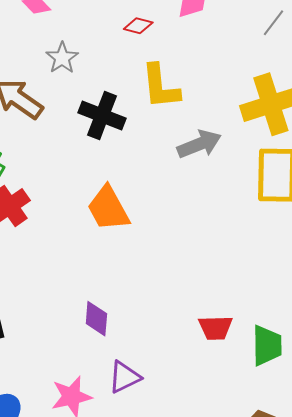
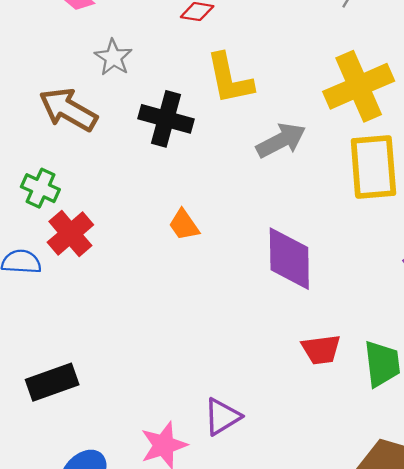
orange trapezoid: (108, 208) -> (184, 225), size x0.6
purple diamond: (96, 319) -> (289, 259), moved, size x1.6

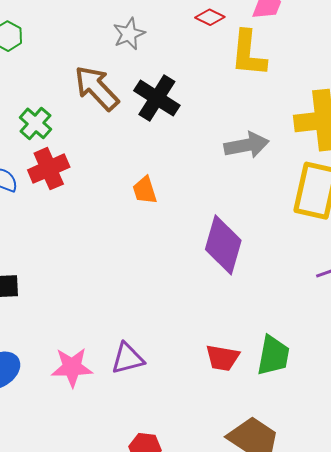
yellow L-shape: (230, 79) -> (248, 54), moved
brown arrow: (68, 110) -> (97, 88), moved
red trapezoid: (321, 349) -> (223, 358), moved

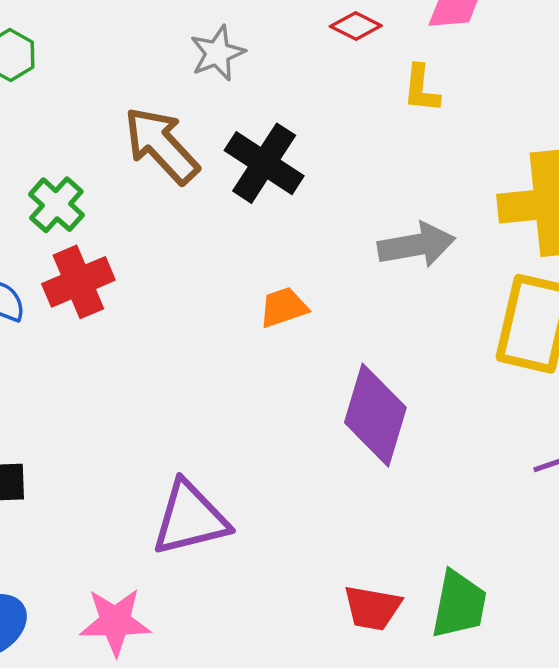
yellow L-shape: (248, 54) -> (421, 89), size x0.6
orange trapezoid: (145, 190) -> (284, 307), moved, turned 88
purple triangle: (128, 358) -> (190, 518), moved, size x1.4

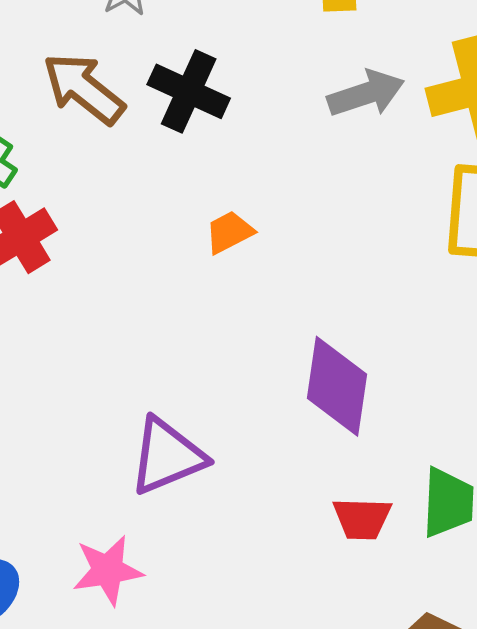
gray arrow: (416, 245) -> (366, 94), moved
purple diamond: (375, 415) -> (337, 386), moved

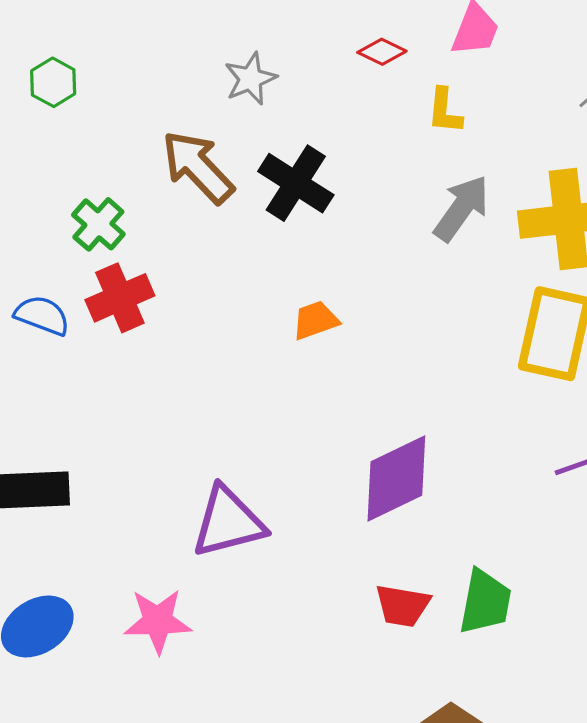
gray arrow: (366, 94) -> (461, 208), turned -44
purple diamond: (337, 386) -> (396, 479), turned 48

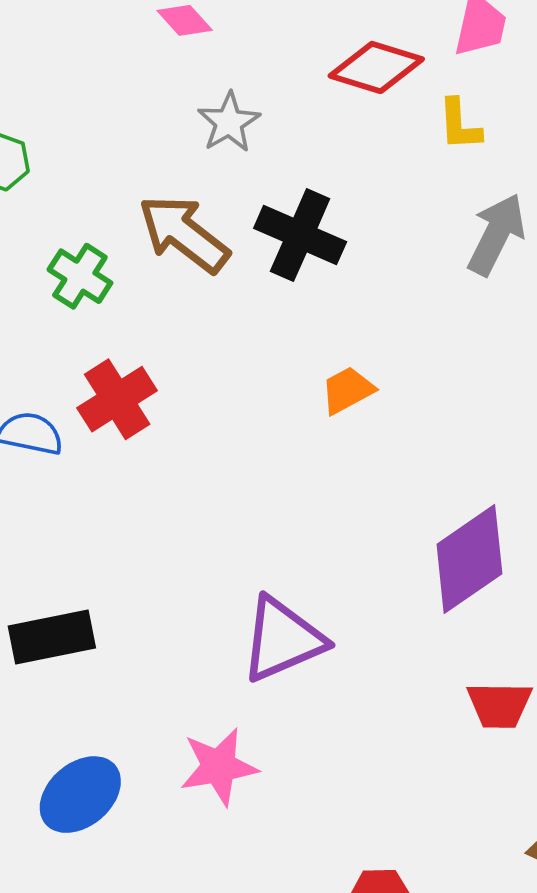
red diamond: (382, 52) -> (376, 67), size x1.6
green cross: (98, 224) -> (80, 276), moved

